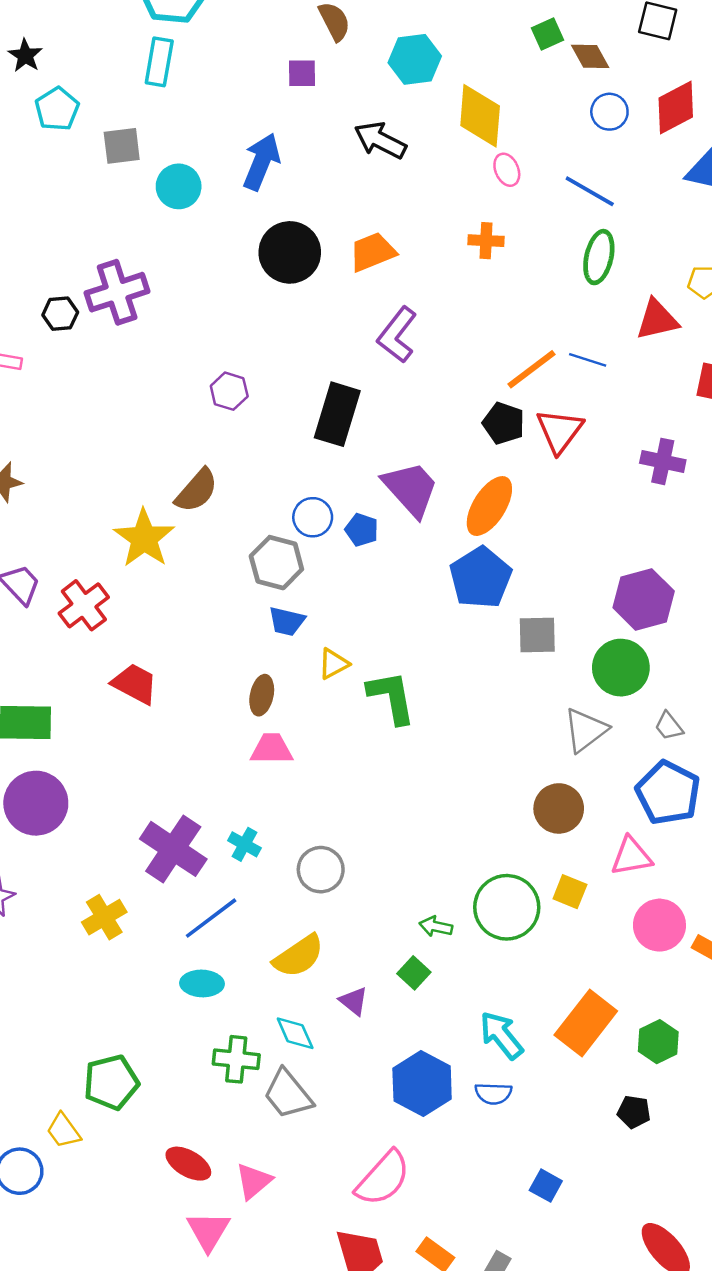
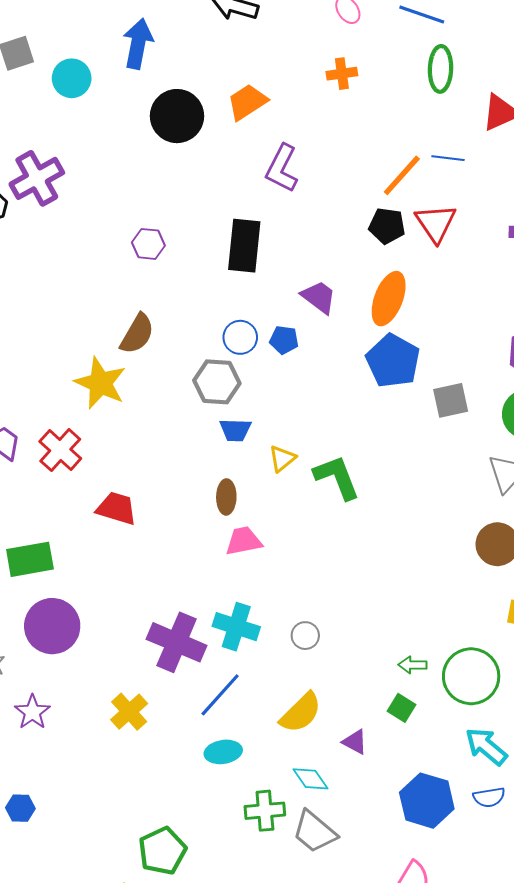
purple trapezoid: (411, 489) -> (319, 297), size x0.7
cyan cross: (244, 844) -> (236, 627), size x1.6
gray circle: (321, 870) -> (305, 636), size x0.7
green circle: (507, 907) -> (471, 676), moved

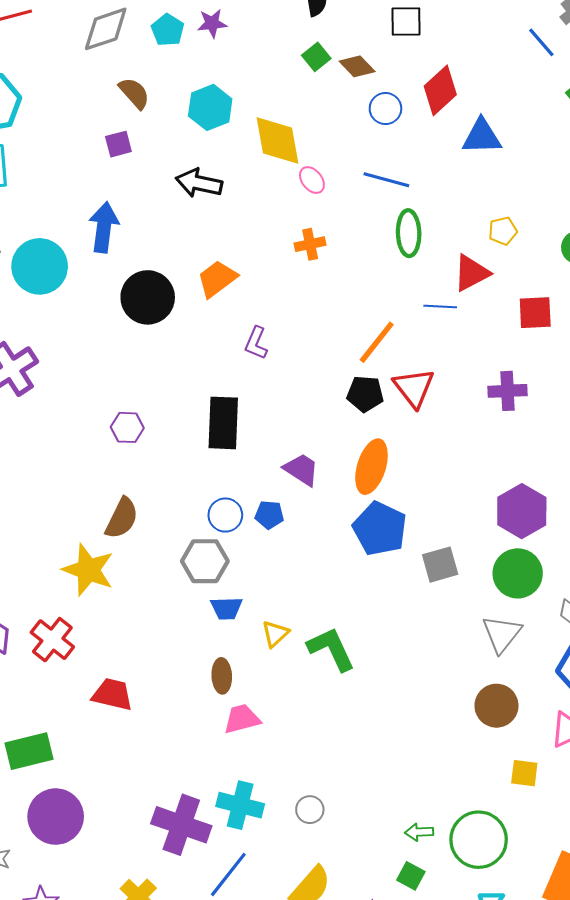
cyan circle: (72, 78) -> (40, 266), size x1.4
blue line: (448, 158) -> (440, 306), moved
purple L-shape: (282, 168) -> (256, 343), size x0.7

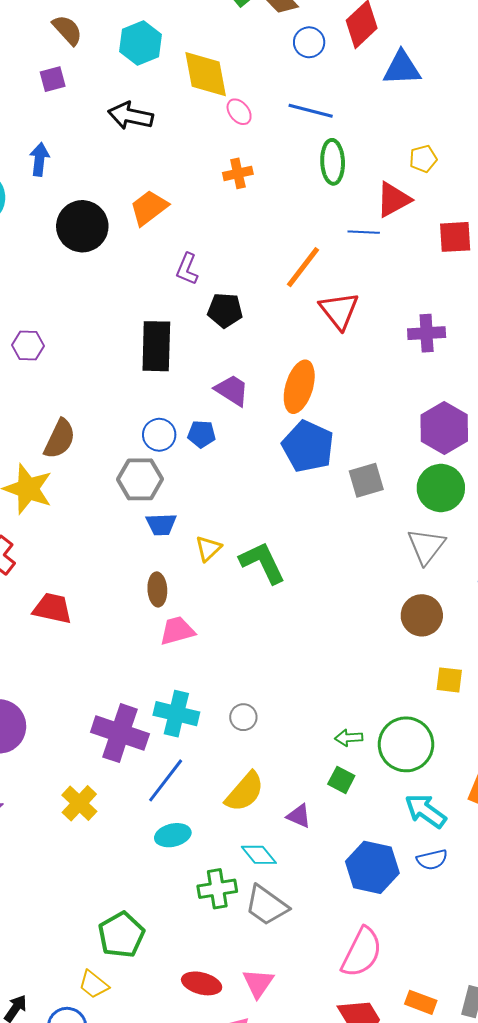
blue arrow: (104, 227) -> (39, 159), size x0.7
purple cross: (508, 391) -> (427, 333), moved
black pentagon: (365, 394) -> (225, 310), moved
purple hexagon: (127, 427) -> (28, 345), moved

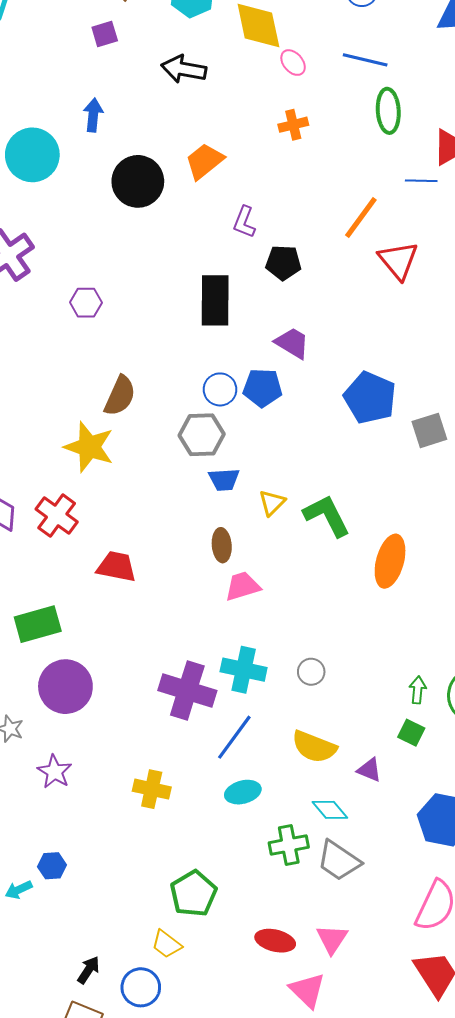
orange ellipse: (299, 387) -> (390, 561), moved
blue pentagon: (202, 434) -> (263, 388), size x1.4
green arrow: (349, 738) -> (418, 690), turned 100
yellow semicircle: (245, 792) -> (314, 747), turned 72
yellow cross: (79, 803) -> (152, 789), moved, turned -30

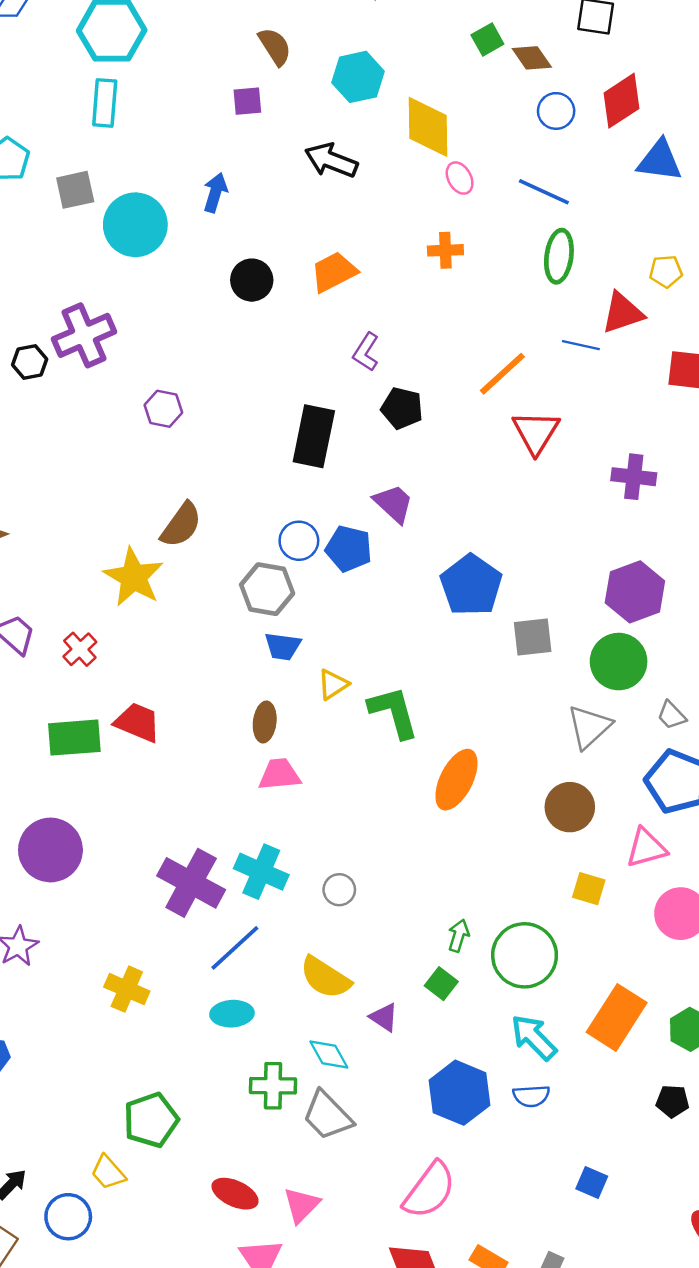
black circle: (138, 181) -> (252, 280), size x0.7
red cross: (57, 516) -> (80, 649), size x0.7
green rectangle: (38, 624) -> (74, 738), moved

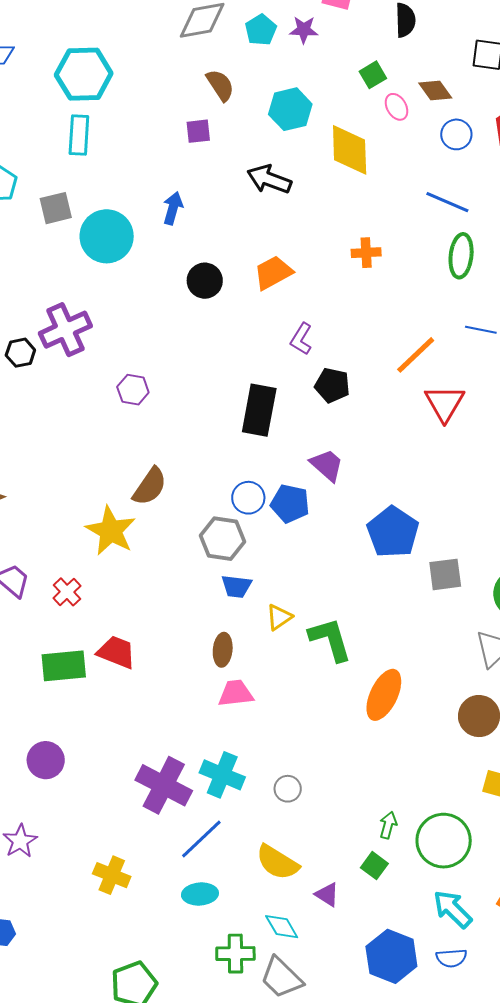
green square: (487, 40) -> (373, 75), moved
pink ellipse: (460, 178) -> (397, 107), moved
purple circle: (50, 850) -> (46, 760), size x0.7

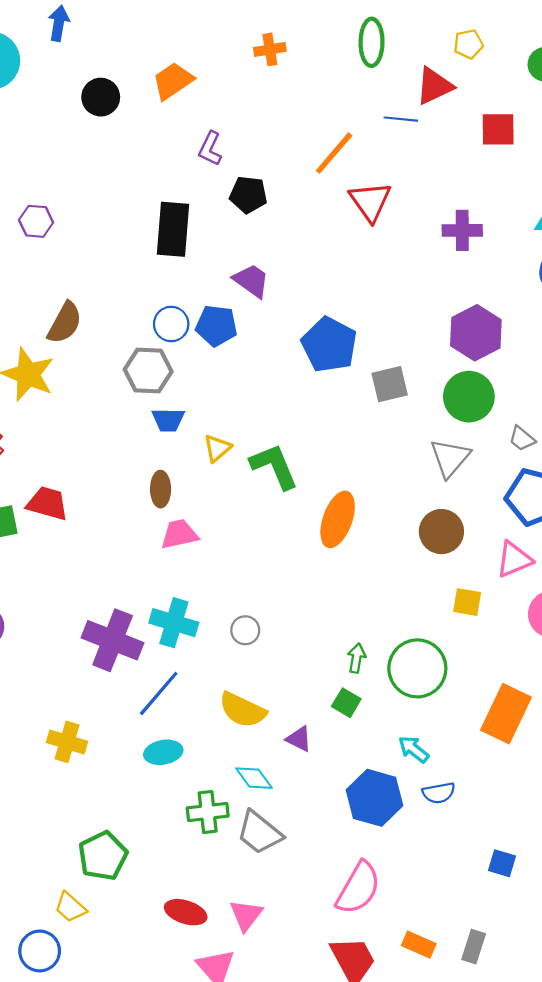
cyan arrow: (453, 909) -> (414, 749), moved, size x0.7

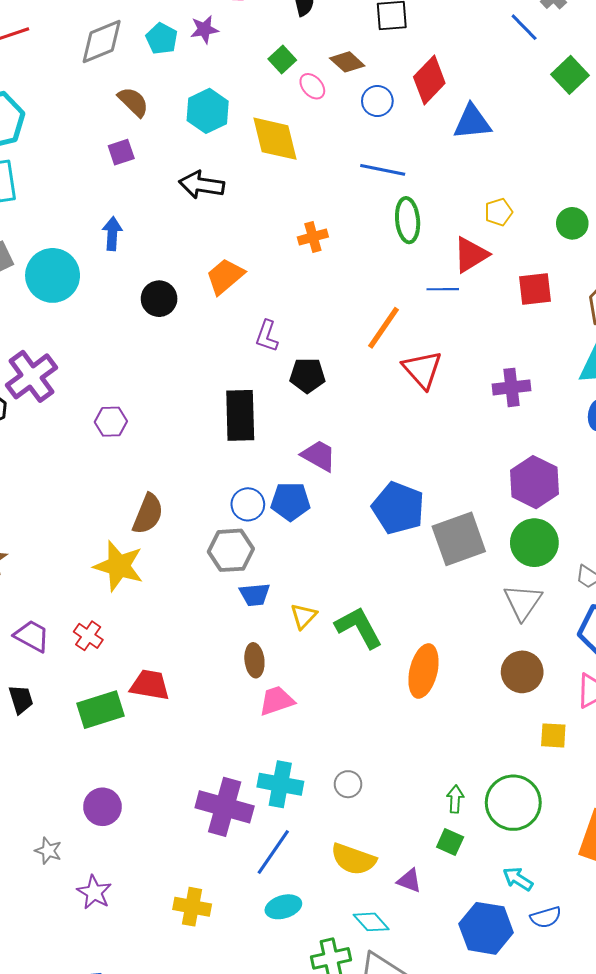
gray square: (390, 384) -> (459, 539), size x1.5

